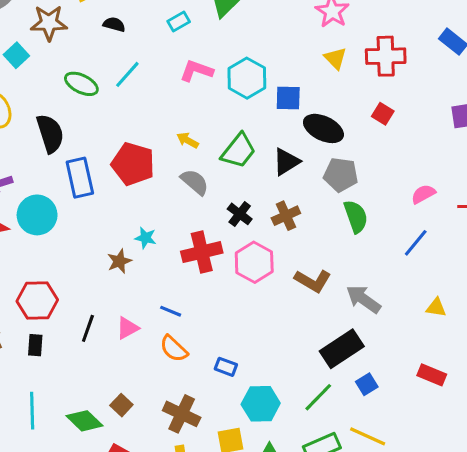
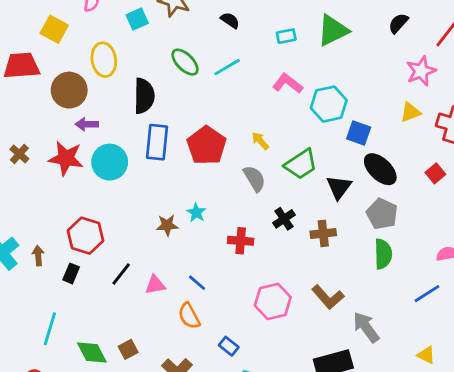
yellow triangle: (335, 58) -> (410, 112), turned 35
black triangle: (286, 162) -> (339, 187), turned -40
red cross: (202, 252) -> (241, 241), size x0.7
pink hexagon: (254, 262) -> (273, 301), moved

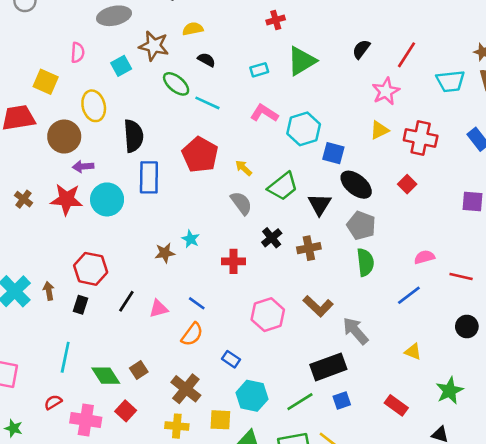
green ellipse: (185, 62) -> (176, 84), moved
cyan line: (227, 67) -> (207, 103), turned 60
red pentagon: (207, 145) -> (200, 155), moved
orange semicircle: (189, 316) -> (192, 334), turned -110

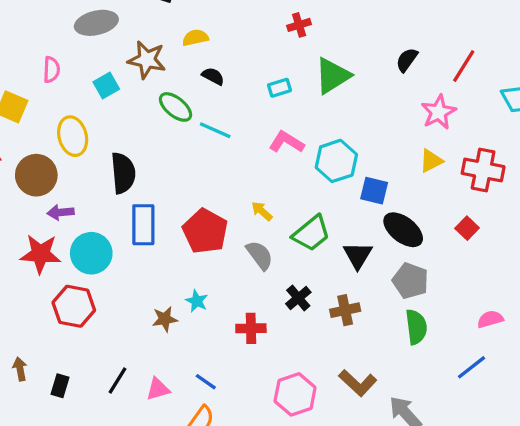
red pentagon: (200, 155) -> (205, 231), moved
red hexagon: (91, 269) -> (74, 306), moved

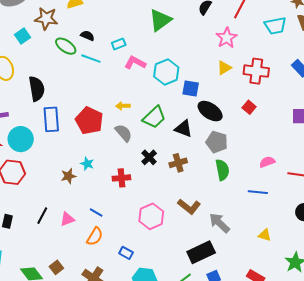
black semicircle: (213, 76) -> (87, 36), moved
cyan rectangle: (280, 88) -> (119, 44), moved
yellow arrow: (262, 211) -> (123, 106), turned -40
black triangle: (358, 255) -> (183, 129), turned -36
blue line: (471, 367) -> (258, 192), turned 48

